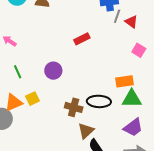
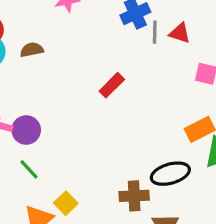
purple circle: (53, 71) -> (26, 130), moved

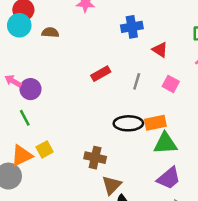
gray line: (155, 32) -> (137, 81), moved
black ellipse: (170, 174) -> (128, 123), moved

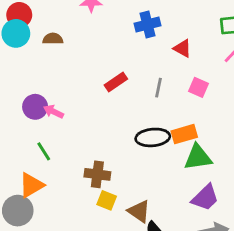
pink arrow: (13, 81) -> (54, 112), moved
green line: (25, 118) -> (44, 151), moved
yellow square: (45, 149) -> (107, 200), moved, turned -35
brown cross: (95, 158) -> (97, 174), moved
brown triangle: (112, 185) -> (139, 211), turned -35

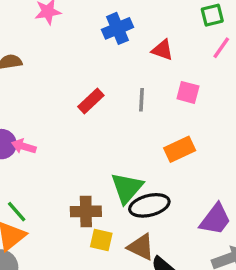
black ellipse: (153, 137) -> (149, 205), moved
green line: (44, 151) -> (17, 212), moved
green triangle: (198, 157) -> (127, 188), moved, turned -32

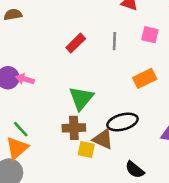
green triangle: (127, 188) -> (81, 98), moved
brown triangle: (141, 247) -> (103, 139), moved

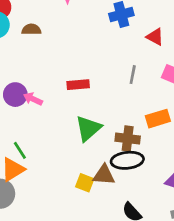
red rectangle: (76, 43) -> (78, 85), moved, turned 30
brown cross: (74, 128) -> (128, 139), moved
brown triangle: (103, 139) -> (104, 175), turned -30

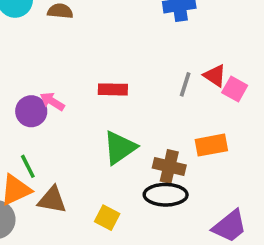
red triangle: (155, 37) -> (215, 76), moved
purple circle: (15, 95) -> (31, 111), moved
brown triangle: (104, 175) -> (52, 200), moved

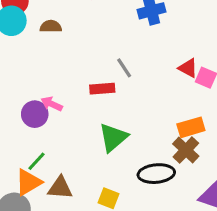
gray line: (185, 84) -> (124, 68), moved, turned -45
green line: (28, 166) -> (37, 161), turned 75
brown cross: (169, 167) -> (186, 150), moved, turned 36

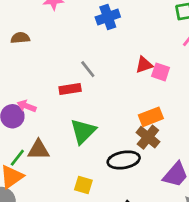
red triangle: (188, 68) -> (144, 65), turned -42
brown triangle: (60, 188) -> (38, 150), moved

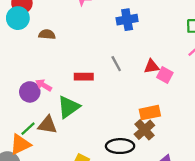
brown semicircle: (20, 38) -> (47, 34), moved
gray line: (88, 69) -> (116, 64), moved
green triangle: (83, 131) -> (69, 107), moved

